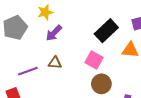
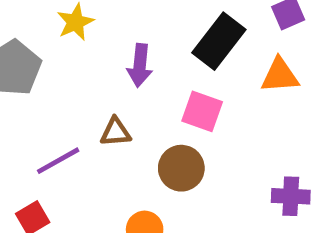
purple arrow: (54, 33) -> (140, 65), moved, turned -30
brown circle: (101, 84) -> (181, 168), moved

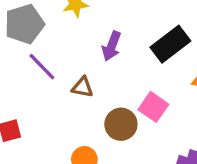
pink square: (202, 111) -> (153, 107), moved
purple line: (58, 161) -> (42, 67), moved, turned 60

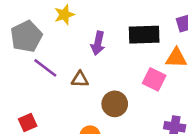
black rectangle: (170, 44) -> (144, 35), turned 44
pink square: (153, 107) -> (154, 79), moved

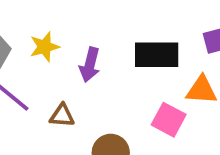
yellow star: (64, 15) -> (44, 47), moved

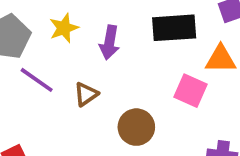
brown triangle: (62, 116) -> (86, 94), turned -35

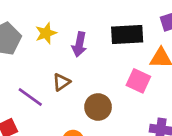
purple line: (37, 80) -> (30, 97), moved

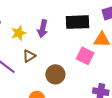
yellow star: (46, 33) -> (19, 33), moved

